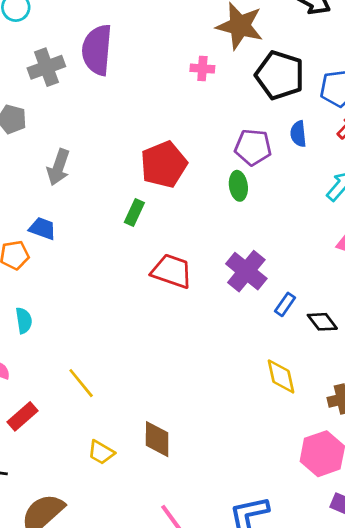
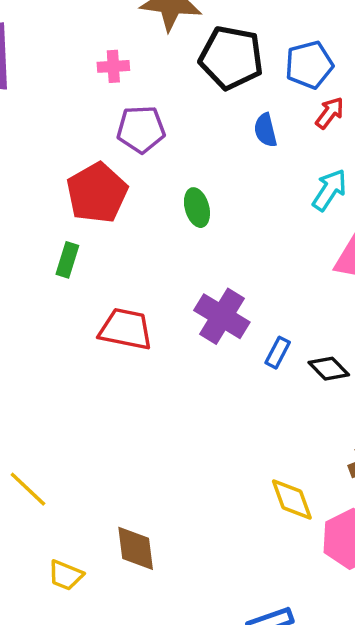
pink cross: (202, 69) -> (113, 66), moved
purple pentagon: (253, 147) -> (141, 129), moved
yellow diamond: (281, 376) -> (292, 500), moved

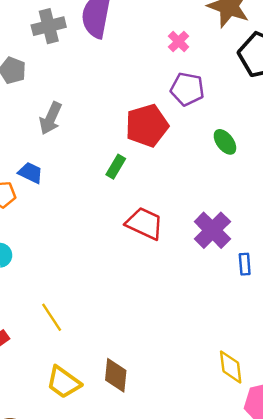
pink cross: (113, 66) -> (179, 42), turned 35
green ellipse: (197, 208) -> (225, 142), moved, turned -35
blue rectangle: (278, 353) -> (245, 264), turned -45
yellow trapezoid: (66, 575) -> (64, 382), size x1.4

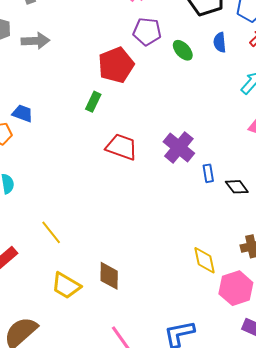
gray arrow: (51, 118) -> (35, 41), moved, turned -112
green ellipse: (225, 142) -> (183, 50), moved

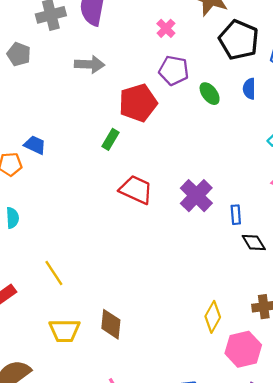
gray arrow: (35, 41) -> (90, 64), moved
blue rectangle: (208, 173) -> (236, 215), moved
yellow diamond: (204, 260) -> (213, 317), turned 36
yellow trapezoid: (66, 286) -> (65, 331), turned -36

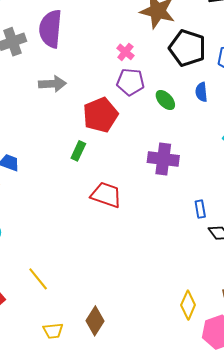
pink cross: (166, 28) -> (125, 52), moved
purple cross: (196, 196) -> (163, 159), moved, turned -32
brown diamond: (111, 324) -> (95, 321), turned 32
yellow trapezoid: (65, 331) -> (53, 331), size x0.7

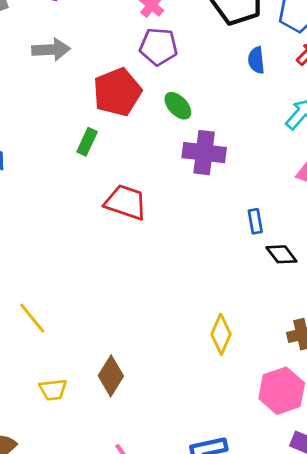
green ellipse: (165, 100) -> (178, 106), moved
yellow diamond: (188, 305) -> (221, 334), moved

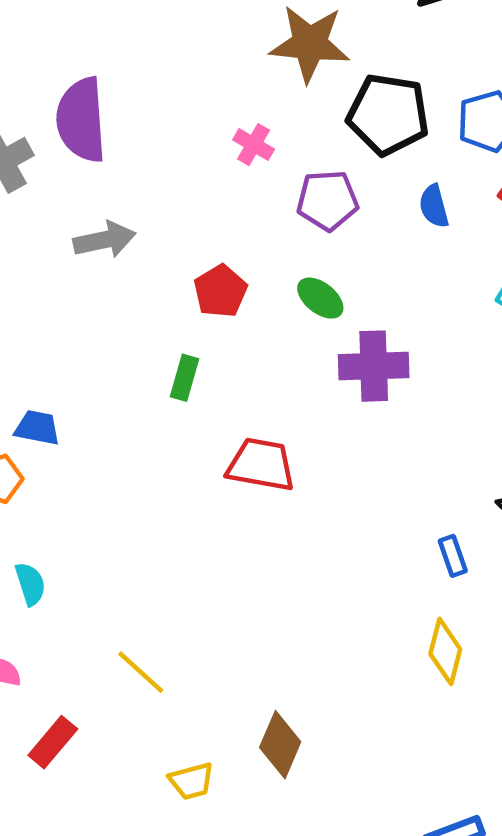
purple pentagon: (159, 47) -> (327, 200), moved
red pentagon: (117, 92) -> (220, 291), size x0.7
blue rectangle: (255, 221) -> (453, 556), moved

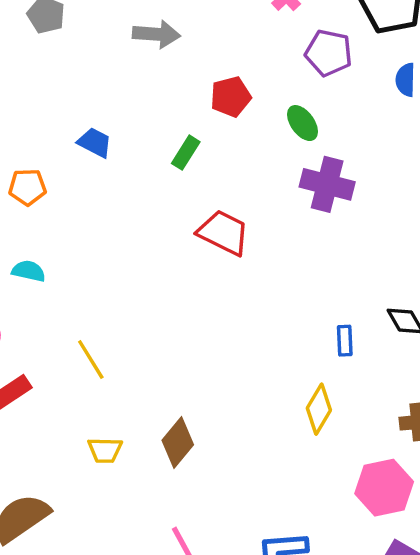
blue trapezoid: (37, 428) -> (95, 143), moved
cyan semicircle: (30, 584) -> (29, 271), turned -76

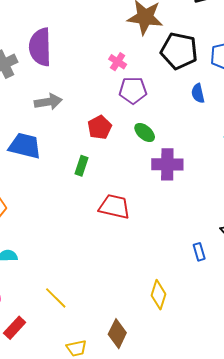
purple pentagon: (329, 53) -> (133, 90), moved
blue trapezoid: (95, 143) -> (25, 146), moved, size x1.6
yellow diamond: (319, 409) -> (158, 295), moved

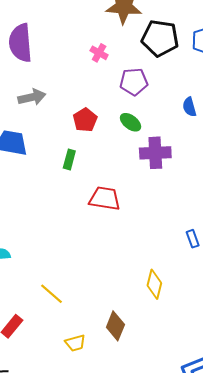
purple pentagon: (133, 90) -> (134, 82), moved
blue semicircle: (198, 93) -> (189, 107), moved

